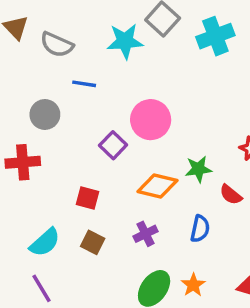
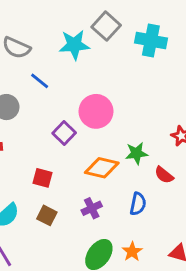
cyan cross: (215, 36) -> (151, 40), turned 32
blue line: (84, 84) -> (40, 81), turned 30

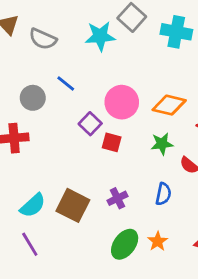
blue line: (40, 81) -> (66, 83), moved
orange diamond: (102, 168) -> (169, 105), moved
red square: (42, 178) -> (112, 142), moved
brown square: (47, 215) -> (73, 205), size x1.6

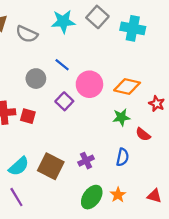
cyan star: (100, 36) -> (63, 22), moved
blue line: (66, 83) -> (62, 65), moved
gray circle: (33, 98) -> (36, 79), moved
red square: (112, 142) -> (28, 116), moved

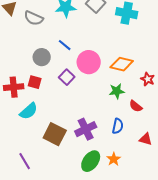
red square: (28, 116) -> (35, 82), moved
purple cross: (86, 161) -> (86, 129), size x1.5
cyan semicircle: (19, 166) -> (29, 111), moved
red triangle: (154, 196) -> (146, 139), moved

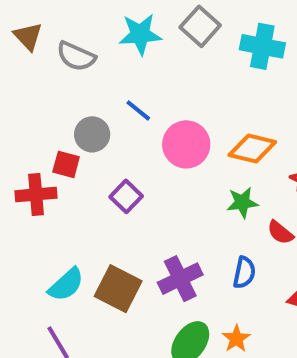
purple square: (67, 77) -> (126, 196), moved
red square: (35, 82) -> (66, 164), moved
cyan semicircle: (29, 111) -> (66, 285), moved

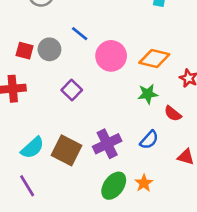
red square: (66, 164) -> (25, 51), moved
blue semicircle: (244, 273) -> (149, 140), turned 30

